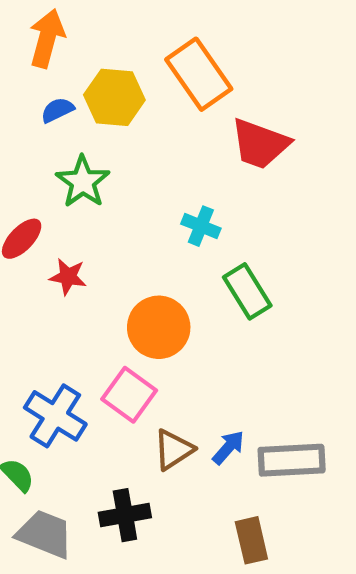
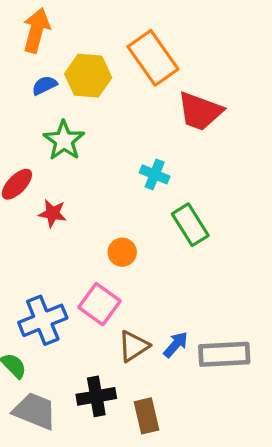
orange circle: (159, 327) -> (122, 252), size x0.6
blue cross: (55, 416) -> (43, 320), turned 36
brown rectangle: (251, 540) -> (146, 416), moved

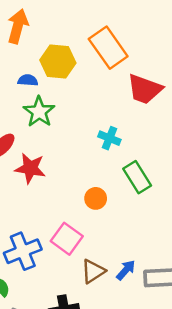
blue semicircle: (44, 85) -> (28, 80), moved, turned 30
red star: (53, 213) -> (30, 168), size x1.4
orange circle: (122, 252) -> (96, 198), moved

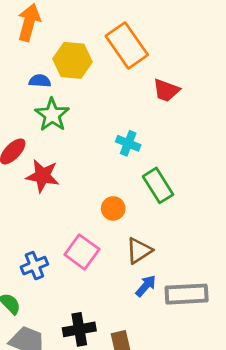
red trapezoid: (145, 89) -> (166, 90), size x0.7
blue cross: (23, 251) -> (34, 266), size x0.7
brown triangle: (93, 271) -> (139, 251), moved

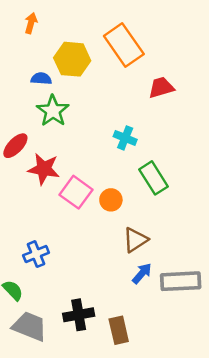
orange arrow: (29, 22) -> (31, 23), size x0.6
red trapezoid: (166, 90) -> (161, 88), turned 144
pink square: (82, 252) -> (76, 192), moved

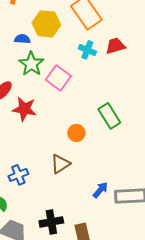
cyan cross: (125, 138) -> (87, 50), moved
pink square: (76, 192) -> (58, 78), moved
brown triangle: (135, 240) -> (60, 164), moved

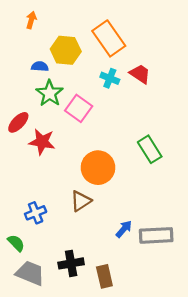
red trapezoid: (115, 46) -> (140, 74), turned 50
green rectangle: (109, 116) -> (150, 149), moved
orange circle: (76, 133) -> (98, 168), size x1.8

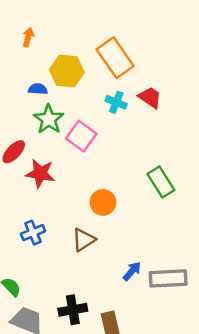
orange circle: (98, 168) -> (103, 202), size x0.7
blue cross: (36, 213) -> (33, 233), moved

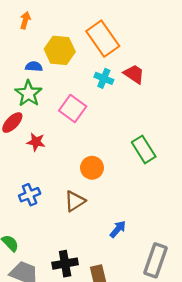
green star: (49, 119) -> (28, 93), moved
red star: (40, 173) -> (36, 142), size x0.7
gray rectangle: (168, 278) -> (156, 260), moved, turned -68

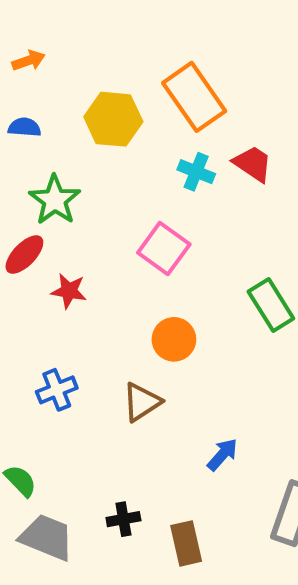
orange arrow: (25, 20) -> (29, 61), moved, turned 56
blue semicircle: (34, 67) -> (24, 127), moved
pink square: (73, 109) -> (164, 248), moved
black cross: (65, 264) -> (123, 519), size x0.7

